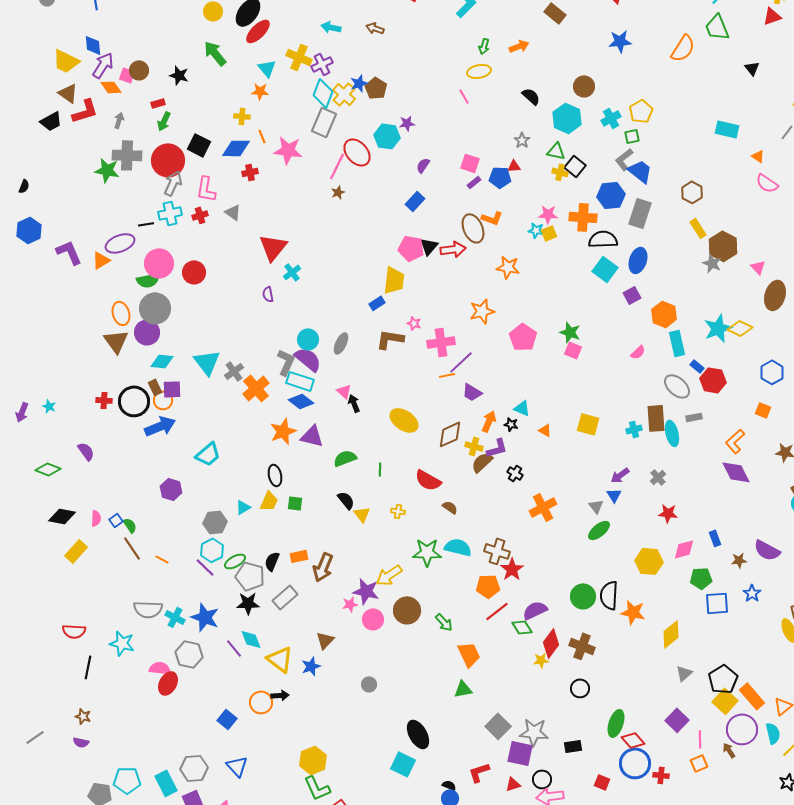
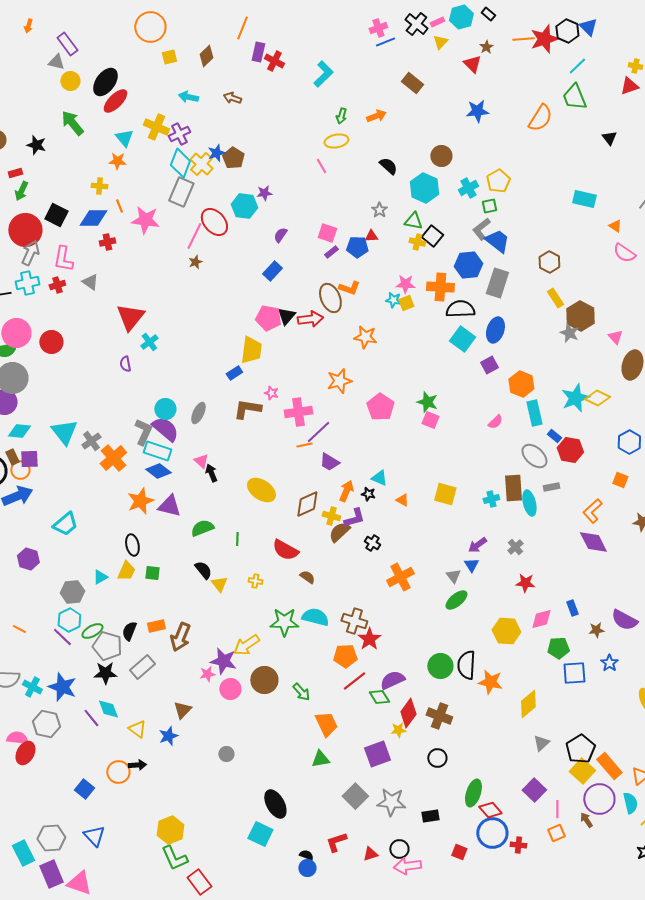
yellow triangle: (280, 659) -> (137, 729), size x0.7
purple square: (520, 753) -> (377, 754), moved, turned -32

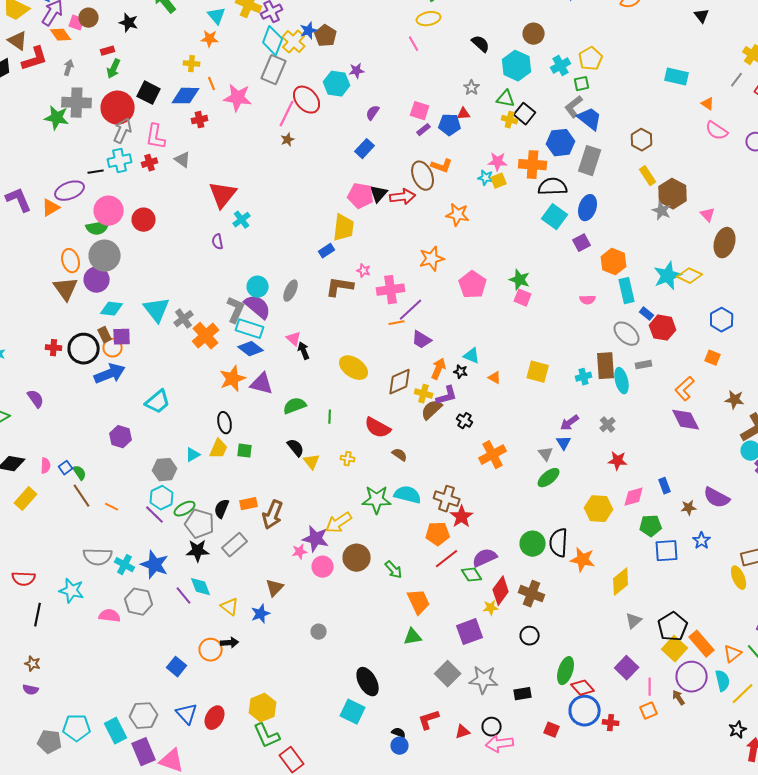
pink semicircle: (495, 422) -> (588, 300), turned 42
red ellipse: (25, 753) -> (215, 718), moved

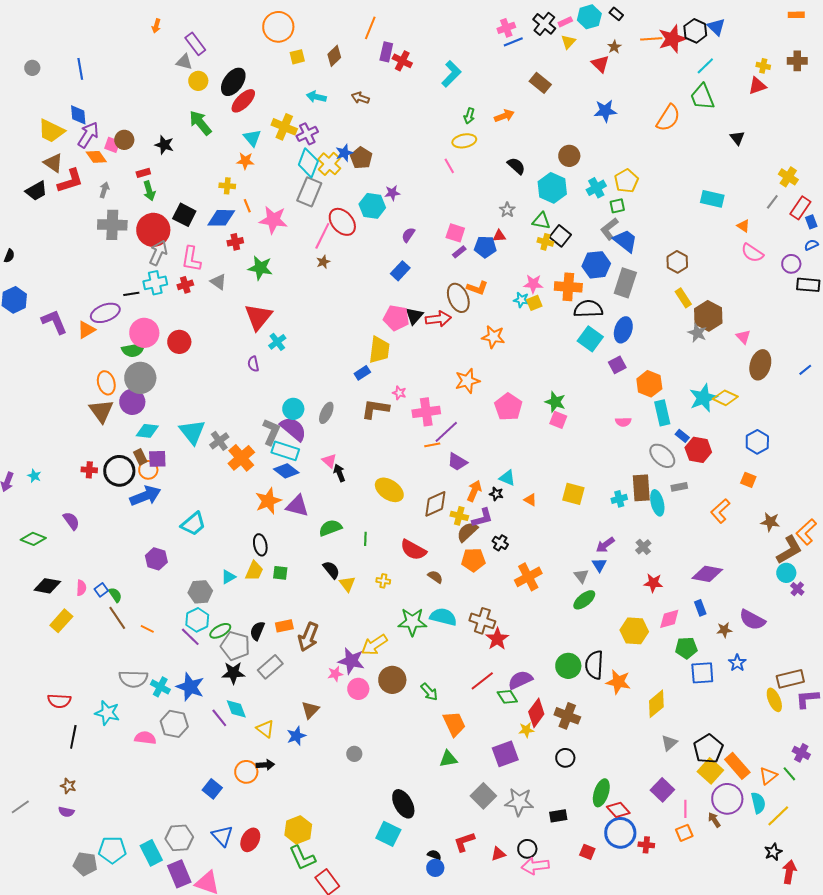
green arrow: (114, 69) -> (149, 191), turned -42
green star: (57, 118) -> (260, 268), moved
purple diamond: (686, 420) -> (707, 574), moved, turned -52
orange pentagon: (438, 534) -> (473, 560), moved

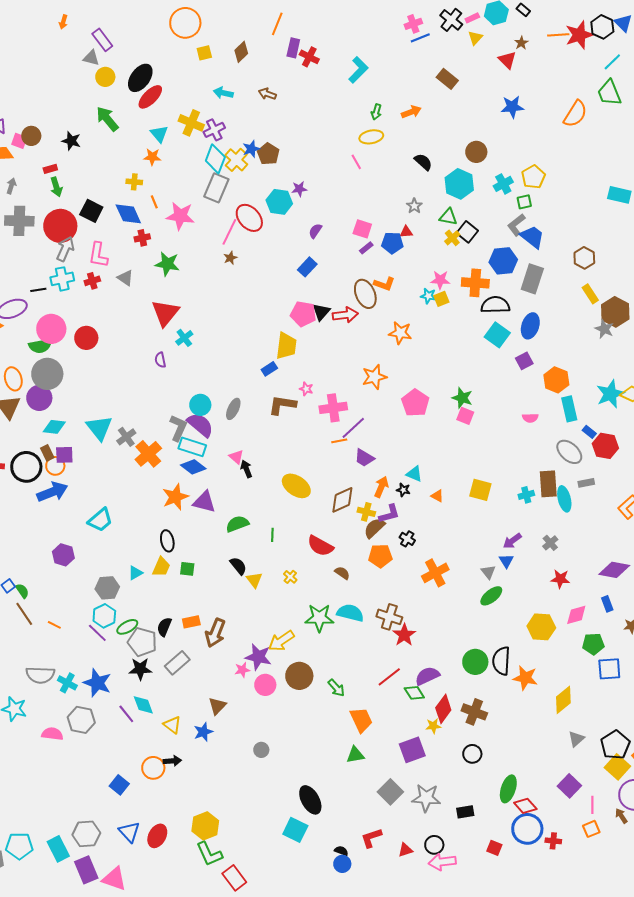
blue diamond: (221, 218) -> (128, 214), turned 64
yellow cross: (545, 242) -> (452, 238), turned 35
yellow cross: (383, 581) -> (290, 577), turned 32

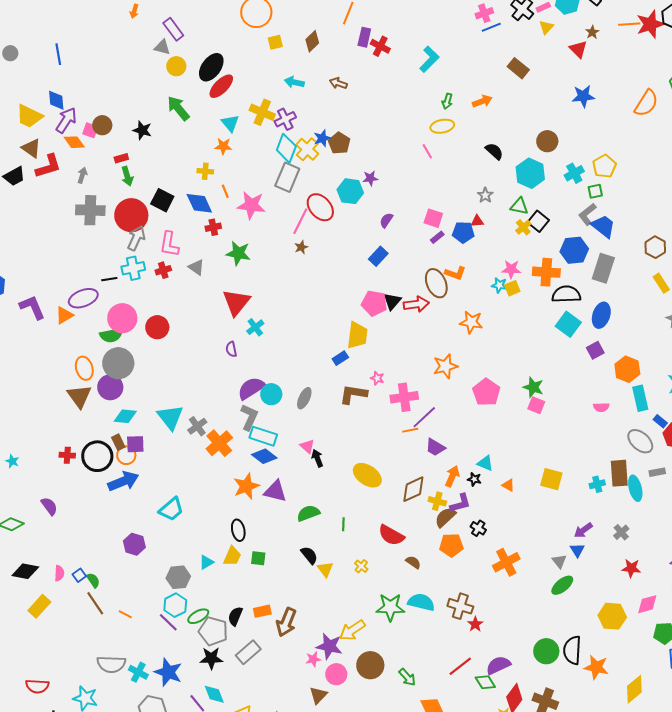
purple semicircle: (200, 425) -> (251, 388), moved, turned -72
red star: (404, 635) -> (475, 624), size x0.7
brown triangle: (217, 706) -> (318, 695), moved

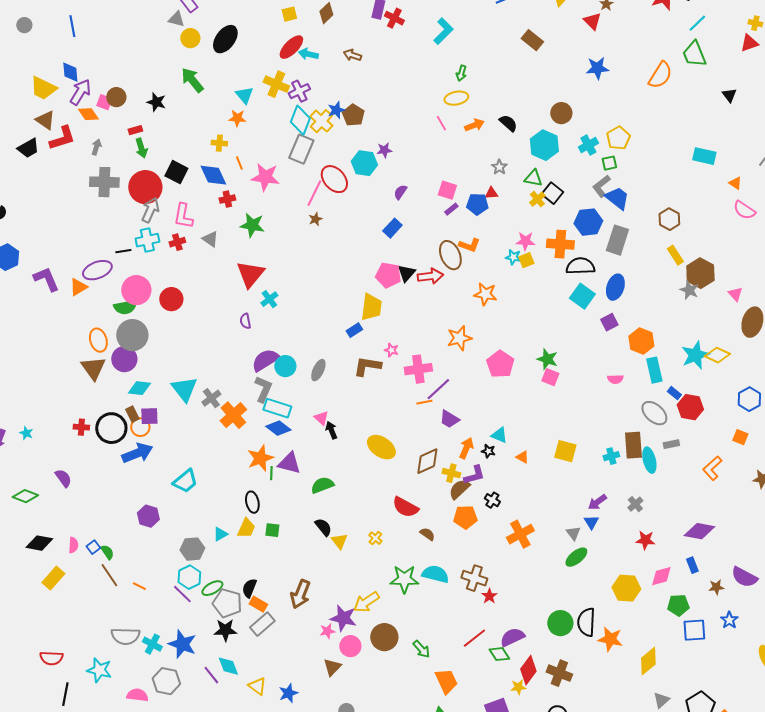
red ellipse: (221, 86) -> (291, 47), moved
orange arrow: (482, 101) -> (474, 125), moved
green line: (343, 524) -> (271, 473), moved
orange rectangle: (262, 611) -> (258, 604), moved, turned 42

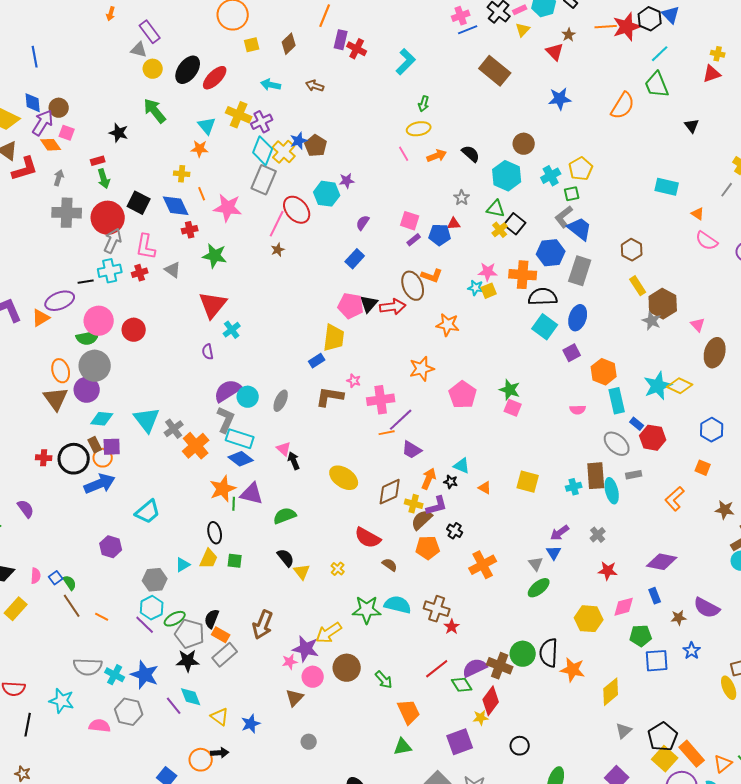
brown rectangle: (532, 40) -> (495, 71), size x1.4
red ellipse: (291, 47) -> (215, 78), moved
brown circle: (116, 97) -> (59, 108), moved
brown cross: (559, 673) -> (500, 666), moved

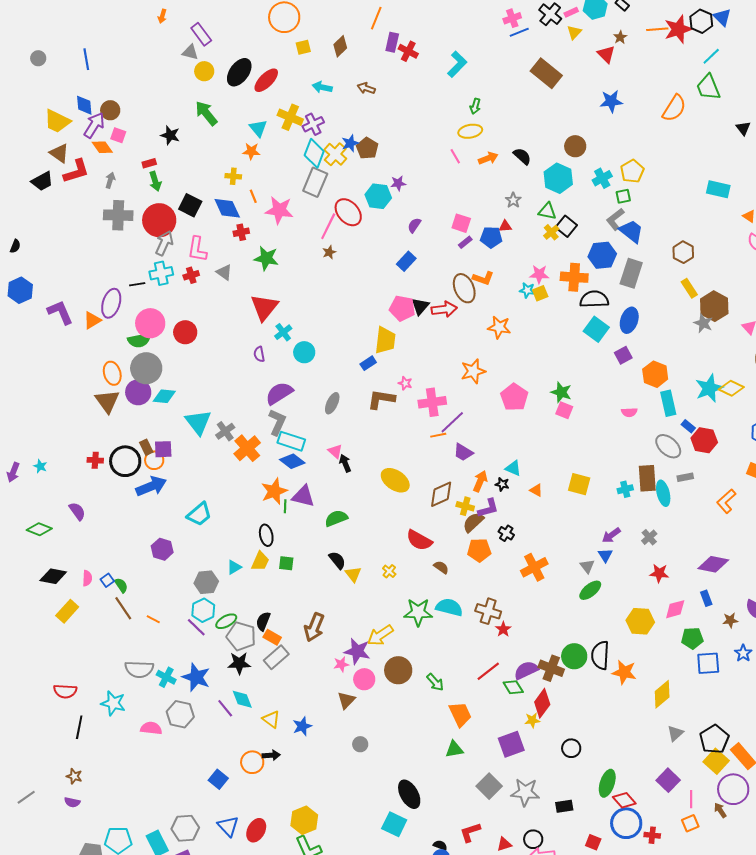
purple ellipse: (60, 301) -> (111, 303), turned -52
cyan circle: (248, 397) -> (304, 352), moved
cyan diamond: (102, 419) -> (164, 396), moved

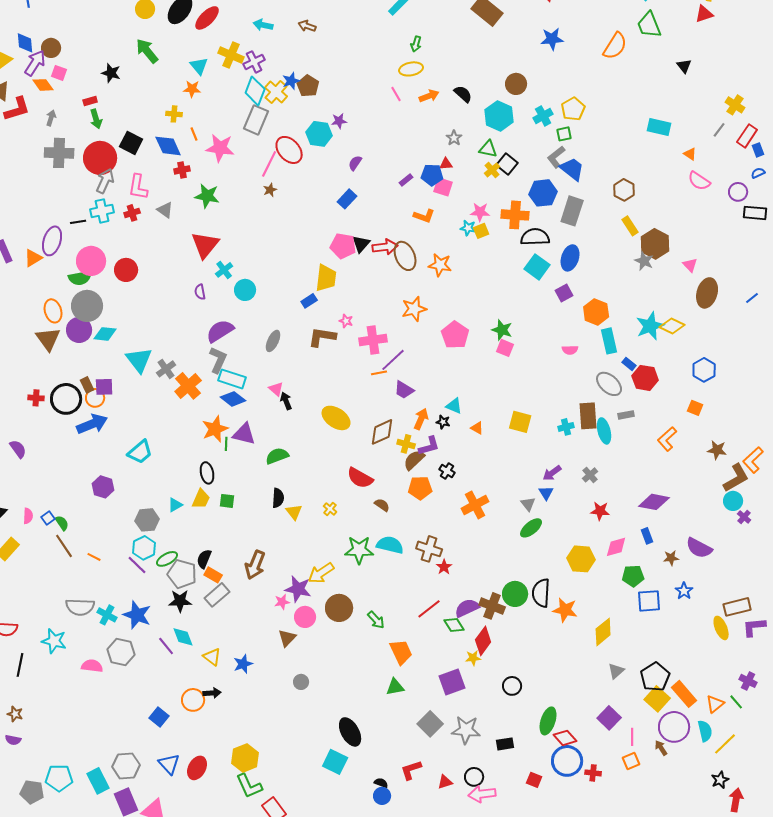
pink square: (461, 223) -> (443, 187), moved
brown ellipse: (464, 288) -> (405, 256), moved
black semicircle: (337, 560) -> (278, 498), turned 42

